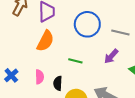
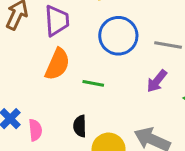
green line: (75, 61) -> (93, 83), moved
pink semicircle: (39, 77) -> (35, 130), moved

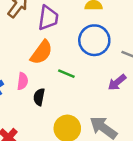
black semicircle: (80, 126) -> (39, 97), moved
pink semicircle: (35, 130) -> (23, 81), moved

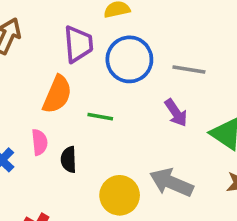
purple trapezoid: (48, 18) -> (78, 44), moved
purple arrow: (117, 82) -> (176, 113), turned -72

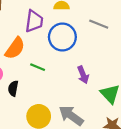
gray line: (189, 70) -> (99, 24), moved

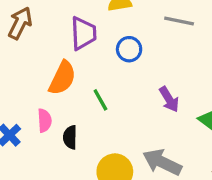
blue circle: (62, 37) -> (129, 49), size x0.6
green line: (38, 67) -> (100, 100), turned 48

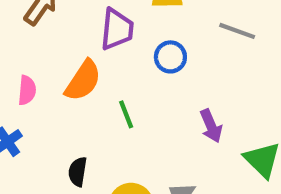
pink semicircle: (44, 121) -> (27, 90), moved
black semicircle: (70, 137) -> (78, 172), moved

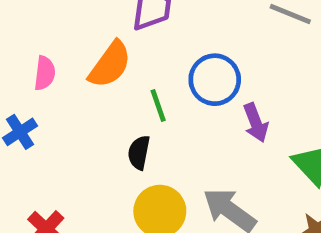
blue circle: (170, 57) -> (215, 80), moved, size x1.4
black semicircle: (78, 172) -> (139, 152), moved

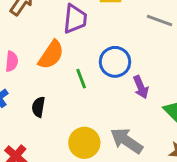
black semicircle: (139, 152) -> (38, 107), moved

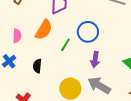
green line: (81, 79) -> (65, 45), turned 56
purple arrow: (141, 87) -> (95, 60), moved, turned 35

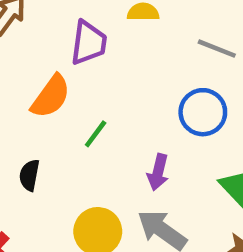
blue circle: (88, 32) -> (203, 112), moved

